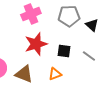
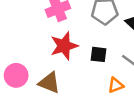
orange triangle: (55, 74) -> (116, 85), moved

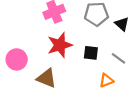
pink circle: (16, 75) -> (17, 59), moved

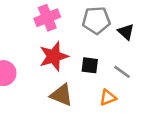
brown triangle: (47, 78) -> (61, 95), moved

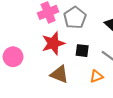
gray pentagon: (96, 20) -> (75, 18), moved, turned -30

